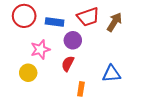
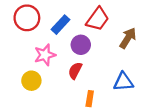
red trapezoid: (88, 17) -> (98, 19), turned -35
blue rectangle: (55, 22) -> (61, 25), turned -54
brown arrow: (114, 22) -> (128, 38), moved

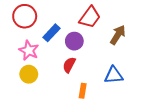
blue rectangle: (61, 25) -> (52, 33), moved
pink star: (45, 55) -> (29, 50), moved, turned -30

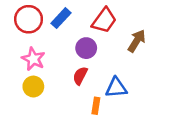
blue rectangle: (52, 33) -> (61, 18), moved
blue triangle: (114, 75) -> (116, 88), moved

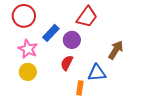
blue rectangle: (61, 18) -> (51, 33), moved
brown arrow: (137, 41) -> (116, 50), moved

